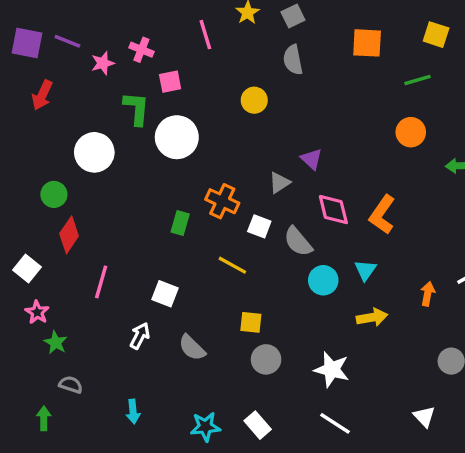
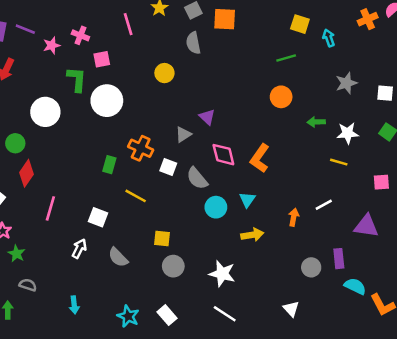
orange square: (367, 43) -> (225, 19), moved
yellow line: (232, 265) -> (136, 196), moved
cyan star: (205, 427) -> (128, 316), turned 30

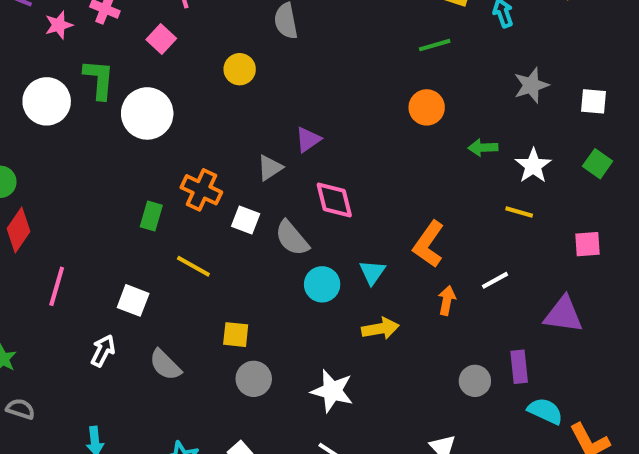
pink square: (102, 59) -> (161, 39), moved, turned -36
white circle: (45, 112) -> (47, 101), moved
purple triangle: (207, 117) -> (308, 140), turned 42
white star: (348, 133) -> (533, 166), turned -30
orange L-shape: (260, 158) -> (429, 244), moved

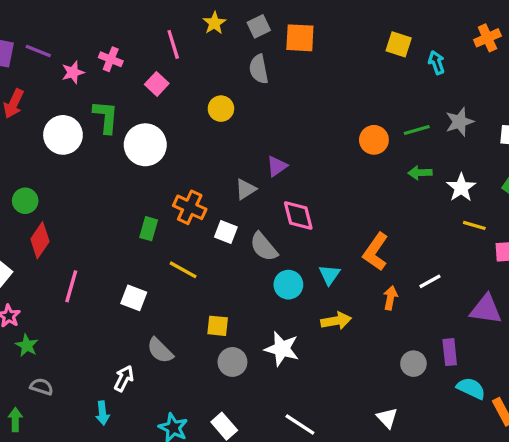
green line: (435, 45) -> (417, 130), moved
yellow line: (519, 212) -> (474, 225), moved
white arrow: (103, 351) -> (124, 378), moved
white star: (332, 391) -> (282, 349), moved

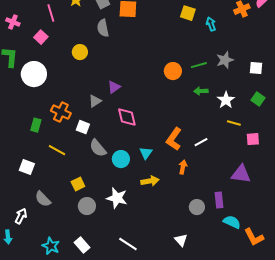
gray semicircle: (264, 247) -> (98, 148), moved
white line: (430, 281) -> (201, 142), moved
yellow square: (218, 326) -> (78, 184), turned -32

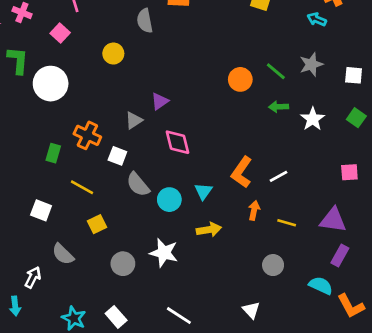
cyan arrow: (211, 24) -> (317, 19), moved, turned -48
green line: (199, 65) -> (276, 71), turned 56
yellow line: (234, 123) -> (287, 223), moved
yellow square: (78, 184) -> (97, 224), moved
purple rectangle: (219, 200) -> (340, 255), moved, turned 35

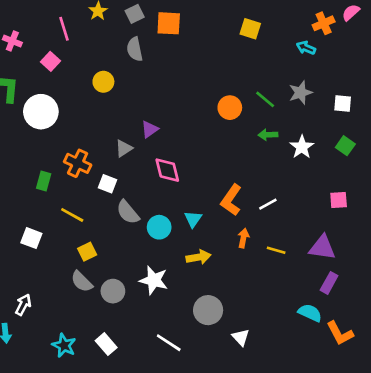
gray semicircle: (63, 254) -> (82, 282), moved
gray circle: (273, 265) -> (208, 310), moved, size x1.4

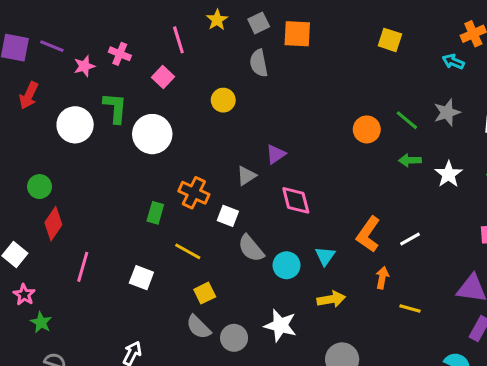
yellow line: (276, 250) -> (410, 308), moved

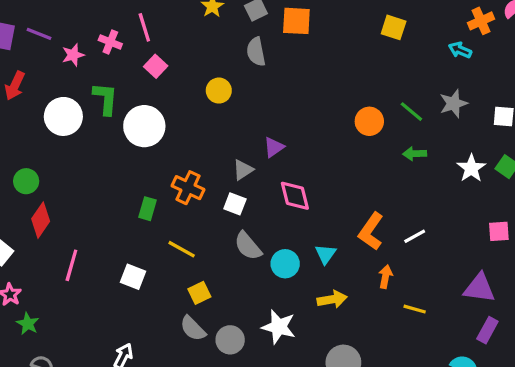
pink line: (178, 40) -> (144, 27), moved
white star: (449, 174) -> (471, 168), moved
white square: (228, 216) -> (235, 204), moved

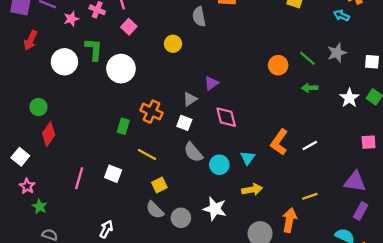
pink line: (71, 265) -> (79, 178), moved
orange arrow: (385, 277) -> (289, 220), moved, size x1.5
yellow line: (415, 309) -> (310, 196), turned -35

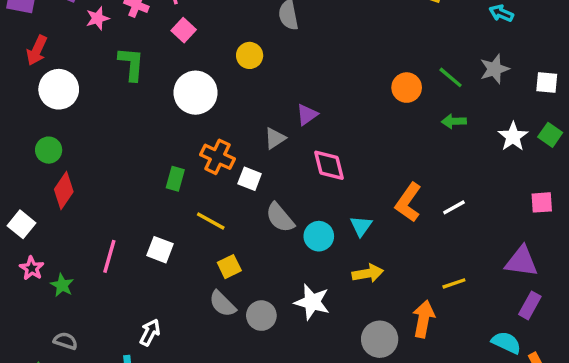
white circle: (64, 62) -> (59, 89), moved
white circle: (121, 69) -> (196, 93), moved
white square: (184, 123) -> (250, 179), moved
green star: (40, 207) -> (62, 285), moved

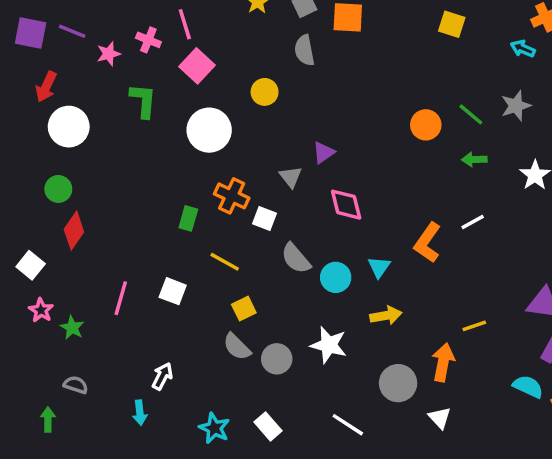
pink square: (184, 30) -> (197, 66), size x1.4
gray triangle: (275, 138) -> (291, 177), turned -35
white line: (454, 207) -> (473, 222), moved

